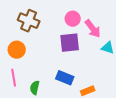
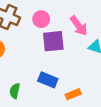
pink circle: (73, 19) -> (41, 19), moved

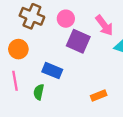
purple square: (53, 41) -> (78, 41), turned 30
blue rectangle: (48, 80) -> (52, 71), moved

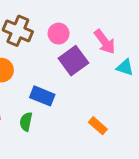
purple square: (78, 41) -> (73, 61), turned 30
orange rectangle: (99, 95) -> (98, 126), turned 63

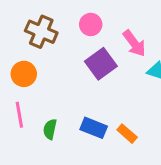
pink circle: (59, 34) -> (91, 24), moved
blue rectangle: (42, 96) -> (94, 128), moved

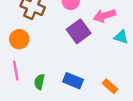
pink arrow: (134, 43) -> (104, 16), turned 110
orange rectangle: (127, 134) -> (110, 86), moved

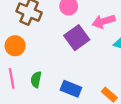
green semicircle: (39, 82) -> (36, 80), moved

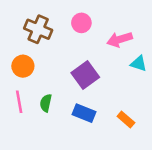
purple square: (77, 38) -> (85, 75), moved

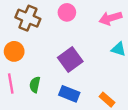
pink arrow: (120, 39) -> (110, 18), moved

